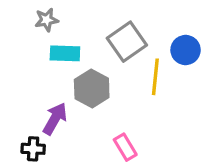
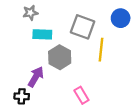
gray square: (127, 42) -> (83, 27), turned -35
blue circle: (186, 50) -> (121, 18), moved

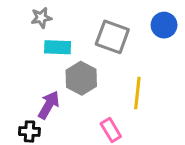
yellow line: (101, 50) -> (137, 93), moved

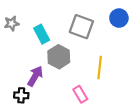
gray star: (41, 18) -> (12, 23), moved
cyan rectangle: (58, 47) -> (42, 34), turned 60

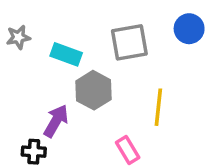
gray square: (81, 27) -> (129, 42), turned -30
cyan rectangle: (42, 34) -> (66, 54), turned -42

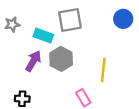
gray square: (129, 42) -> (70, 20), moved
purple arrow: (56, 121) -> (33, 61), moved

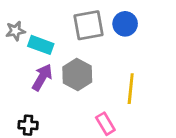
blue circle: (123, 19) -> (125, 24), moved
cyan rectangle: (43, 36) -> (41, 45), moved

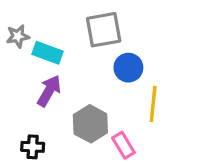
blue circle: (125, 24) -> (128, 68), moved
gray hexagon: (77, 74) -> (90, 124), moved

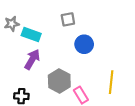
gray square: (104, 30) -> (68, 19), size x0.6
yellow line: (153, 104) -> (111, 82), moved

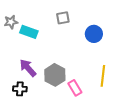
blue circle: (84, 44) -> (94, 34), moved
purple arrow: (32, 59) -> (28, 68), moved, turned -72

